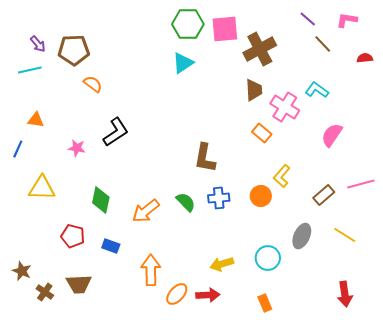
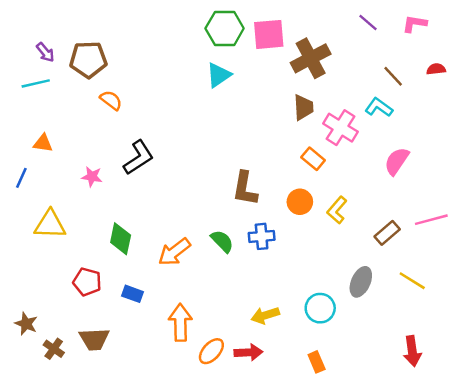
brown line: (323, 44) -> (393, 76), moved
orange circle: (261, 196) -> (300, 202), moved

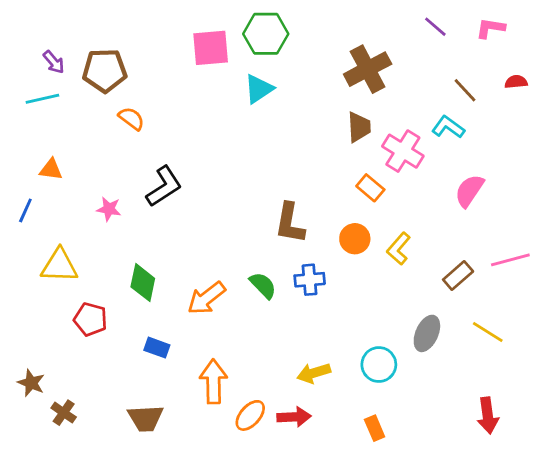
pink square: (269, 34) -> (211, 48), moved
red pentagon: (87, 282) -> (90, 319), moved
brown trapezoid: (94, 339) -> (146, 418), moved

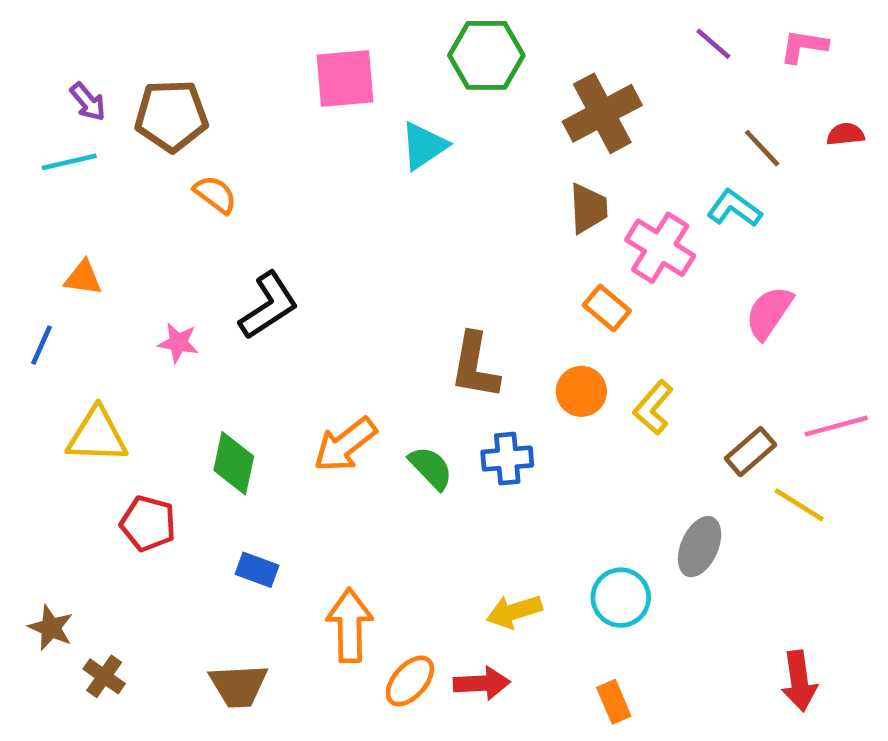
green hexagon: (266, 34) -> (486, 55), moved
orange arrow: (206, 298) -> (345, 445), moved
yellow line: (488, 332) -> (799, 505), moved

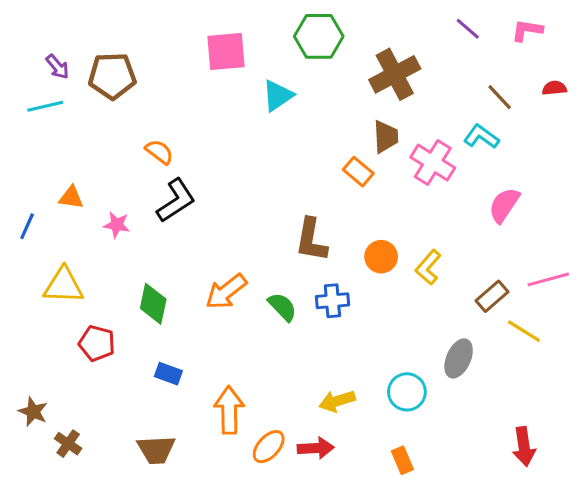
orange semicircle: (215, 194) -> (159, 152), moved
orange triangle: (83, 278) -> (71, 197), moved
orange rectangle: (607, 308) -> (358, 172), moved

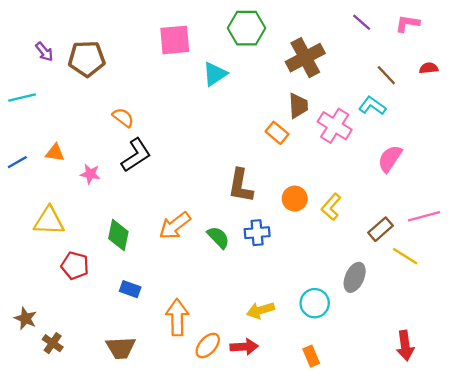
cyan line: (45, 106) -> (22, 98), moved
blue line: (27, 226) -> (17, 162), moved, turned 36

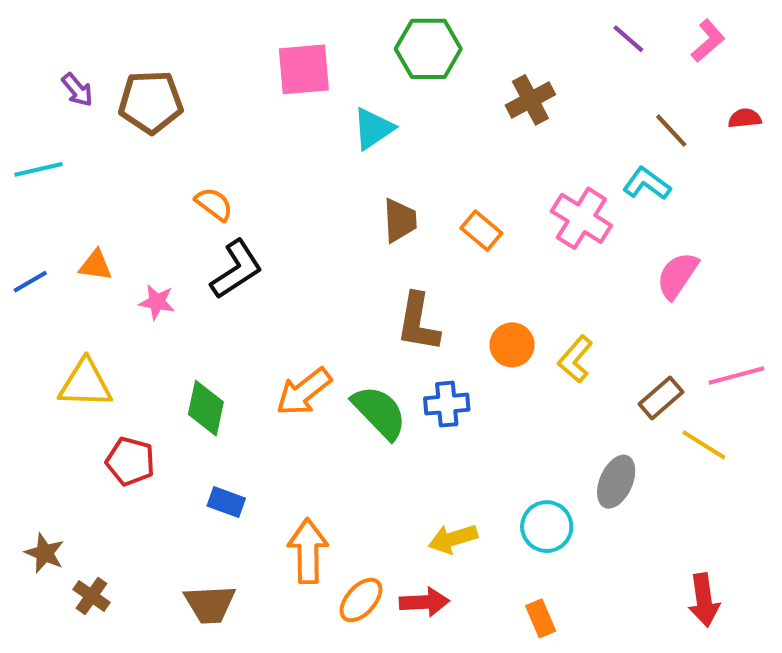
pink L-shape: (408, 23) -> (708, 41), turned 130
brown cross: (305, 58) -> (530, 100), size x0.7
brown trapezoid: (298, 106) -> (400, 220), moved
green semicircle: (218, 237) -> (379, 412), size x1.4

